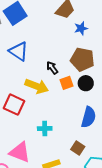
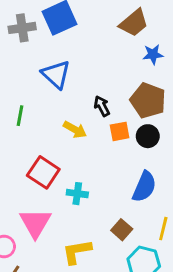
yellow arrow: (37, 86) -> (75, 130), size x0.7
red square: (14, 105) -> (43, 172), moved
pink triangle: (20, 152) -> (35, 223), turned 30

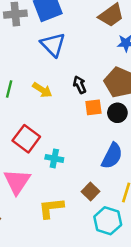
blue triangle: (56, 74) -> (53, 45), moved
yellow arrow: (75, 130) -> (42, 90), moved

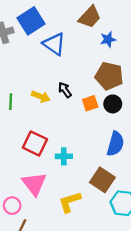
blue triangle: (53, 45) -> (54, 44), moved
black arrow: (80, 85) -> (65, 90), moved
brown square: (90, 191) -> (102, 180), size x1.5

